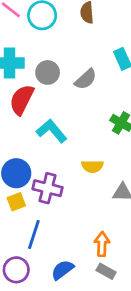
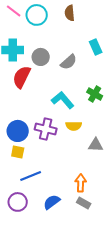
cyan L-shape: (52, 131) -> (63, 100), moved
purple cross: (48, 188) -> (46, 129), moved
yellow square: (16, 202) -> (18, 152), turned 32
blue line: (34, 234) -> (31, 176), turned 50

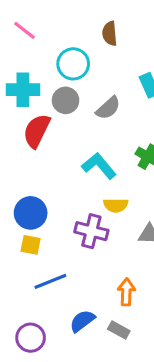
cyan circle: (37, 15) -> (73, 64), moved
purple cross: (46, 129) -> (91, 231), moved
purple circle: (18, 202) -> (31, 338), moved
gray rectangle: (84, 203) -> (119, 330), moved

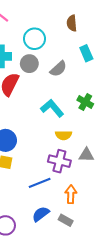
brown semicircle: (110, 33) -> (72, 23), moved
purple cross: (91, 231) -> (59, 161), moved
blue line: (50, 281) -> (40, 183), moved

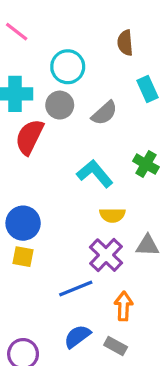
purple cross: (59, 161) -> (106, 255), turned 30

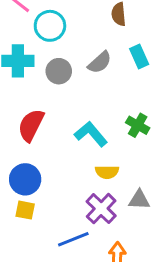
cyan circle: (68, 67) -> (50, 26), moved
gray semicircle: (104, 113) -> (100, 62), moved
red semicircle: (29, 137) -> (31, 125), moved

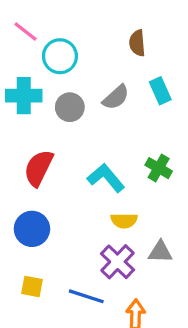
yellow square: (25, 210) -> (32, 286), moved
blue line: (73, 239) -> (86, 296), turned 40

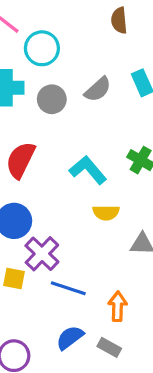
brown semicircle: (137, 43) -> (119, 20), moved
purple cross: (117, 262) -> (42, 254), moved

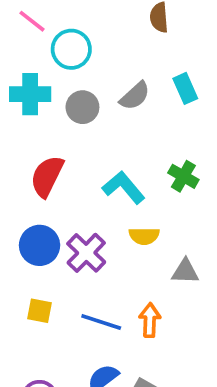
purple cross: (42, 254) -> (86, 253), moved
orange arrow: (118, 306) -> (150, 320), moved

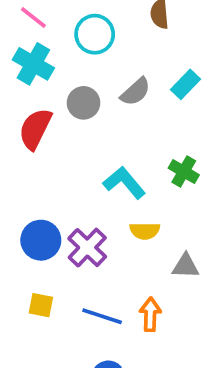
cyan circle: (71, 49) -> (95, 34), moved
cyan rectangle: (185, 88) -> (186, 84), turned 68
cyan cross: (30, 94) -> (33, 64), moved, turned 30
red semicircle: (47, 176) -> (35, 129), moved

